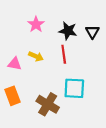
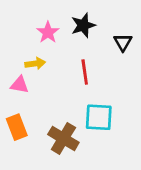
black star: (68, 31) -> (83, 25), moved, turned -30
yellow arrow: (36, 56) -> (35, 64), moved, turned -32

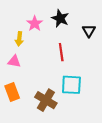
black star: (83, 25) -> (60, 18), turned -30
yellow arrow: (35, 64) -> (19, 39), moved, turned 104

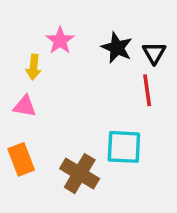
black star: (60, 18) -> (117, 48), moved
red line: (61, 52) -> (147, 90), moved

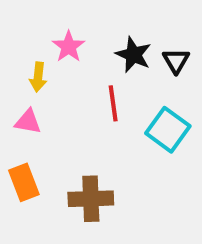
red line: (147, 90) -> (113, 103), moved
cyan square: (124, 147) -> (168, 130), moved, turned 33
brown cross: (80, 174) -> (91, 199), turned -33

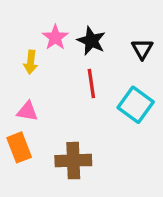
black star: (133, 55) -> (91, 41), moved
pink triangle: (28, 122) -> (27, 111), moved

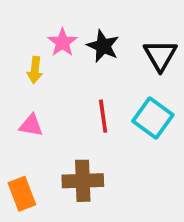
black triangle: (142, 49) -> (160, 55), size x1.4
red line: (91, 83) -> (103, 116), moved
orange rectangle: (19, 147) -> (22, 194), moved

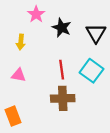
pink star: (62, 42) -> (36, 14), moved
brown cross: (83, 181) -> (63, 98), moved

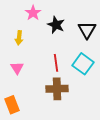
pink triangle: (18, 75) -> (17, 68), turned 48

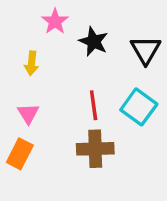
orange rectangle: (12, 105) -> (20, 154), moved, turned 48

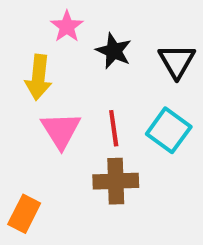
yellow arrow: (32, 63) -> (38, 77), size x1.5
pink triangle: (28, 114) -> (61, 130), moved, size x1.5
orange rectangle: (20, 154) -> (24, 214), moved

